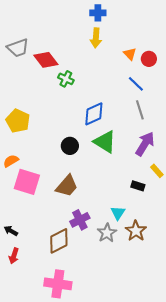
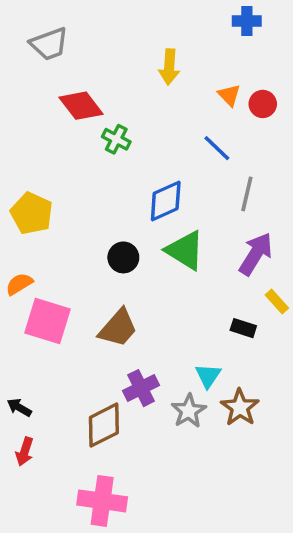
blue cross: (98, 13) -> (247, 21), moved
gray trapezoid: (18, 48) -> (49, 44), moved
blue line: (136, 84) -> (217, 148), moved
gray line: (140, 110) -> (247, 194), turned 30

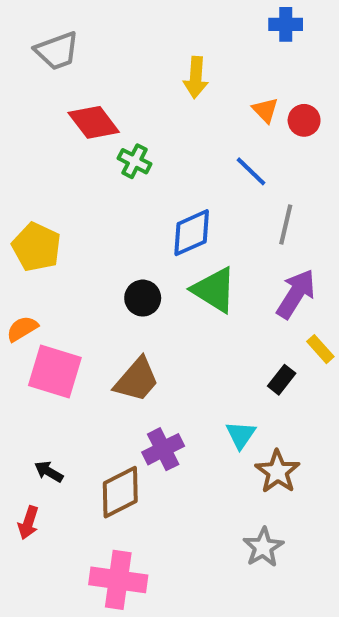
black rectangle: (243, 328) -> (282, 380), turned -70
black arrow: (19, 407) -> (49, 472), moved
gray star: (189, 411) -> (263, 547), moved

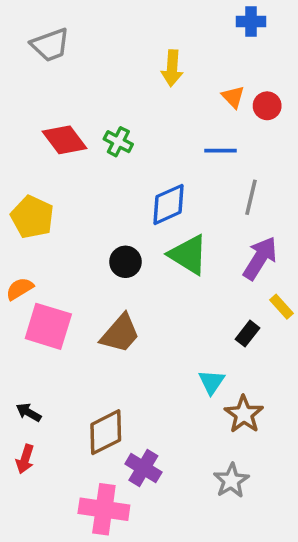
red diamond: (94, 122) -> (65, 140), moved
blue line: (251, 171) -> (221, 151), turned -44
purple cross: (163, 449) -> (143, 468), moved, turned -32
black arrow: (49, 472) -> (29, 412), moved

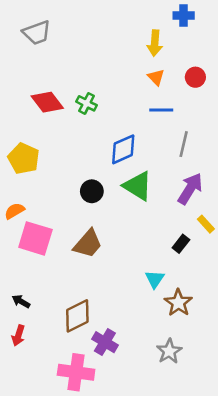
yellow arrow: (172, 68) -> (155, 43), moved
orange triangle: (233, 97) -> (156, 77), moved

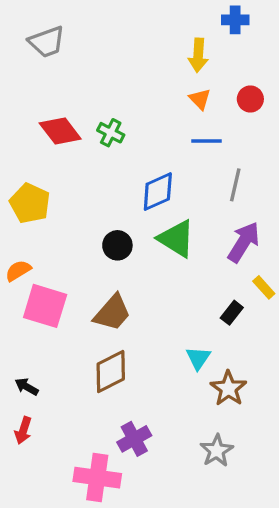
brown diamond: (77, 316) -> (111, 372), moved
purple cross: (105, 342) -> (134, 439), turned 30

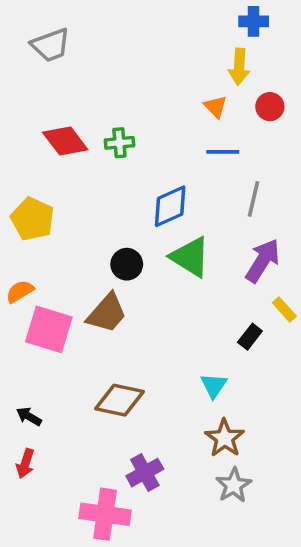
yellow arrow: (198, 55) -> (239, 67), moved
green cross: (111, 133) -> (119, 143), turned -32
brown trapezoid: (112, 313) -> (107, 313), moved
brown diamond: (111, 372) -> (119, 400), turned 39
brown star: (228, 388) -> (225, 438), moved

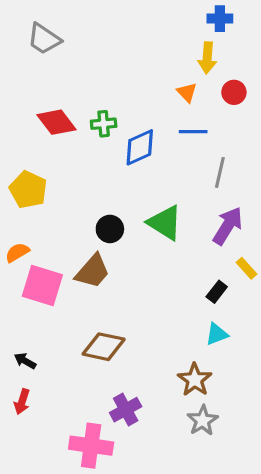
gray trapezoid: (51, 45) -> (44, 39), turned 54
blue diamond: (170, 206) -> (140, 147), moved
cyan triangle: (214, 386) -> (217, 334), moved, turned 35

